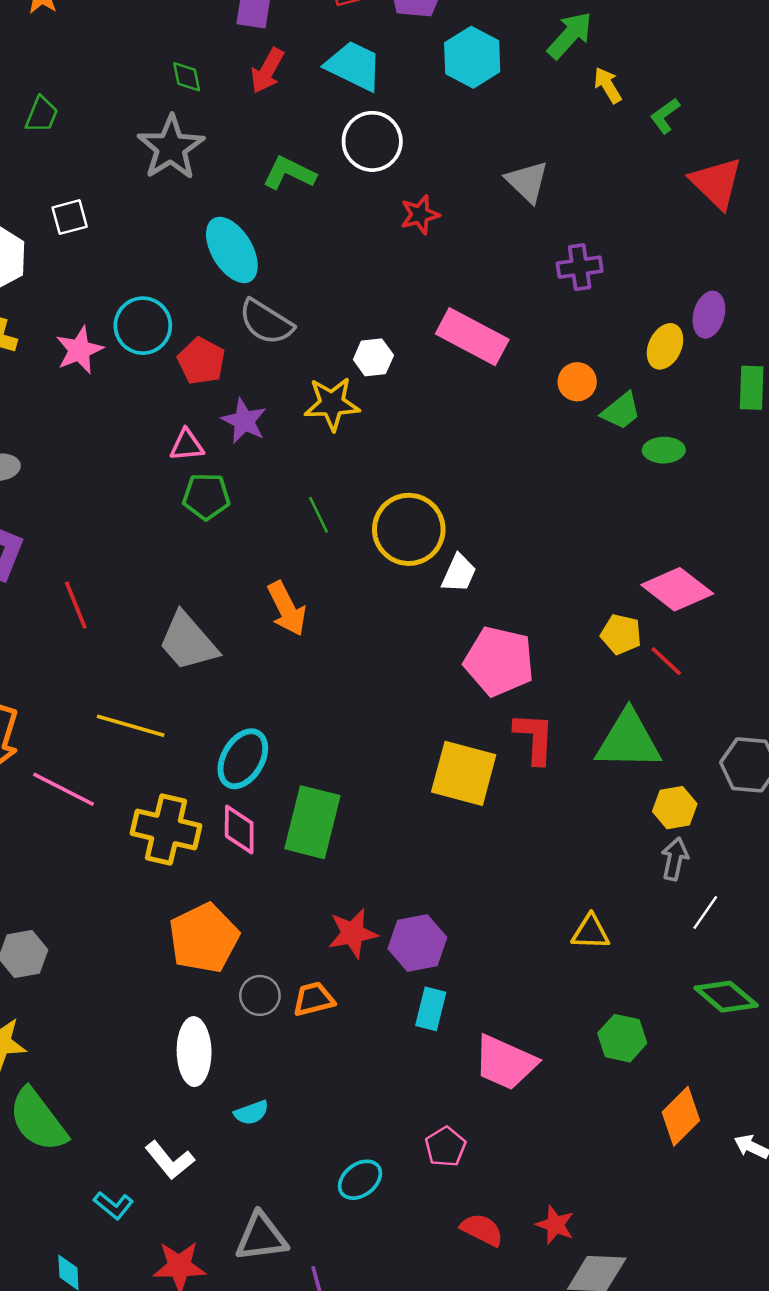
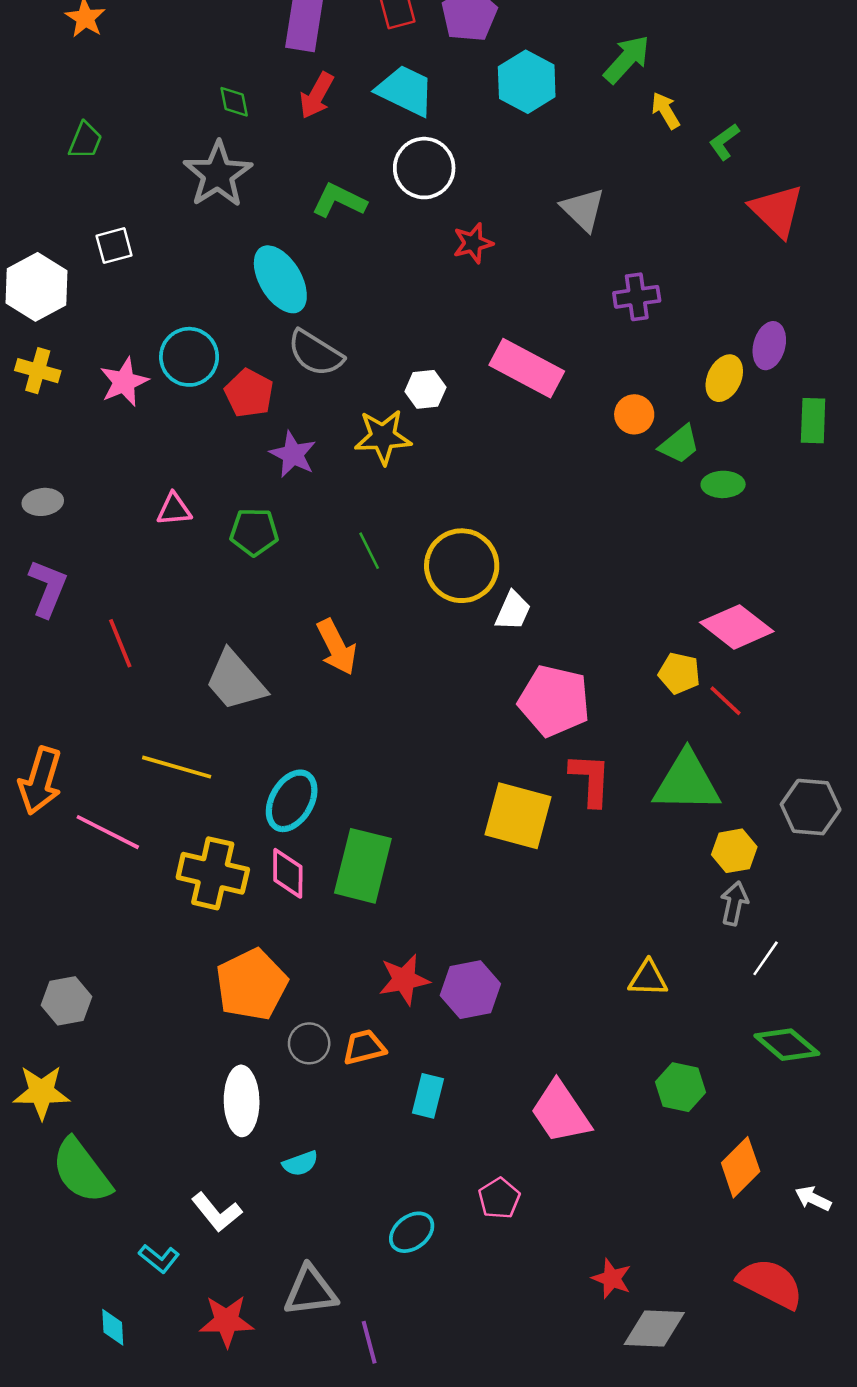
pink triangle: (187, 445) -> (174, 509), moved
cyan rectangle: (431, 1009) -> (428, 1096), moved
pink trapezoid: (505, 1063) -> (560, 1112), turned 32
red semicircle: (482, 1230) -> (771, 1283), moved, size x1.5

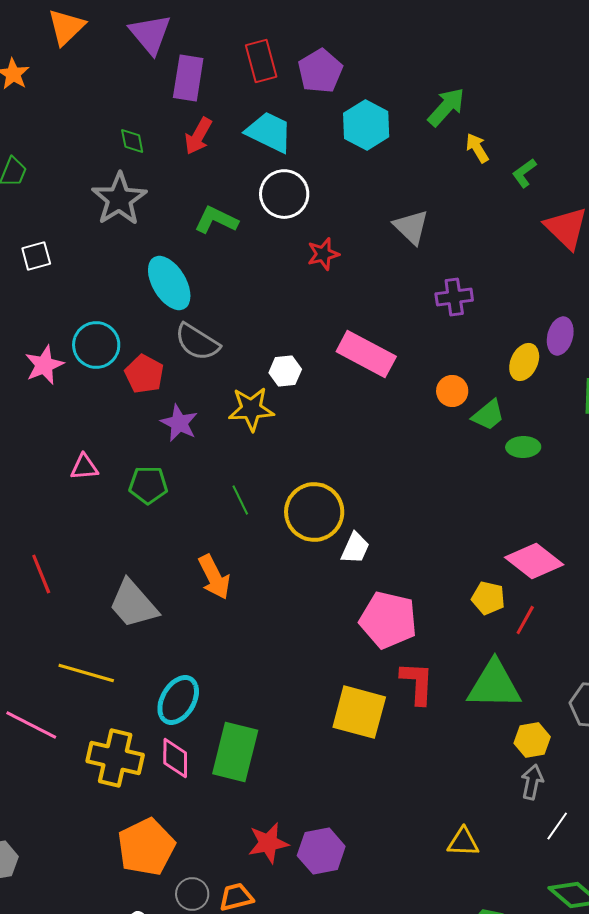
red line: (726, 701) -> (525, 620), turned 76

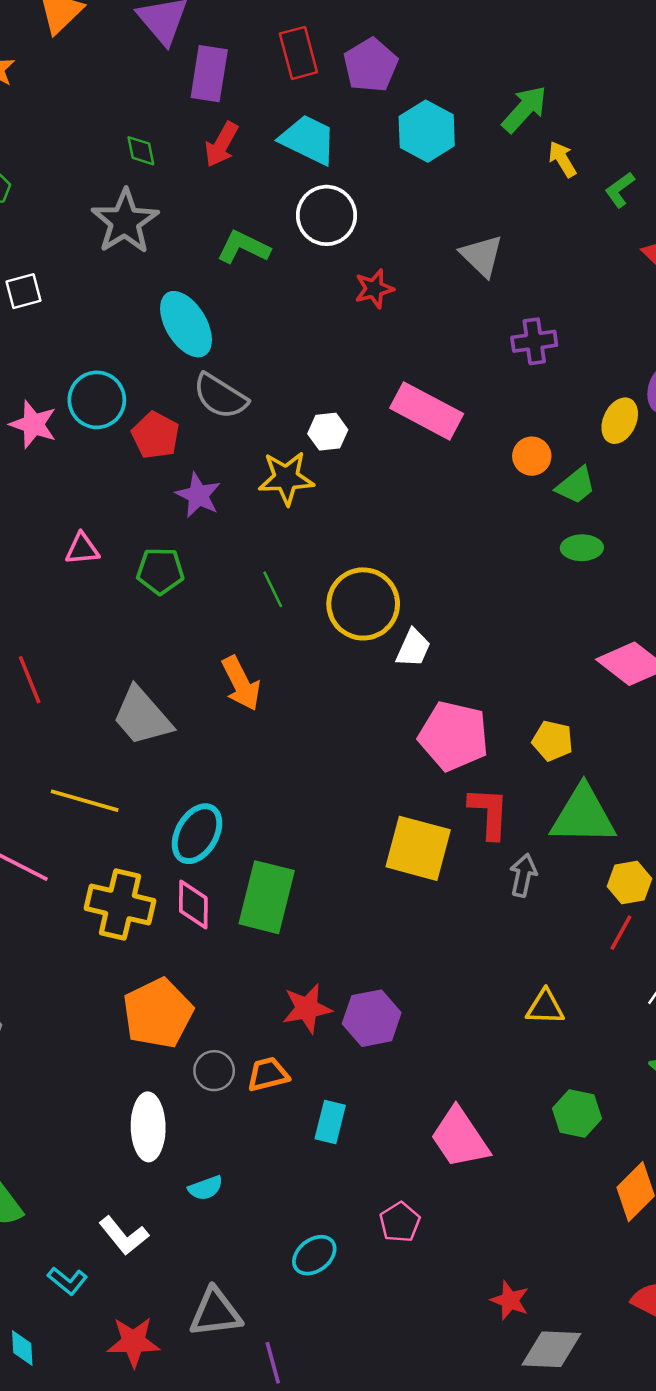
pink star: (44, 365) -> (33, 424), turned -30
green ellipse: (523, 447) -> (582, 548), moved
yellow pentagon: (488, 598) -> (553, 741), moved
red line: (525, 620) -> (621, 933), moved
gray arrow: (532, 782) -> (523, 875), moved

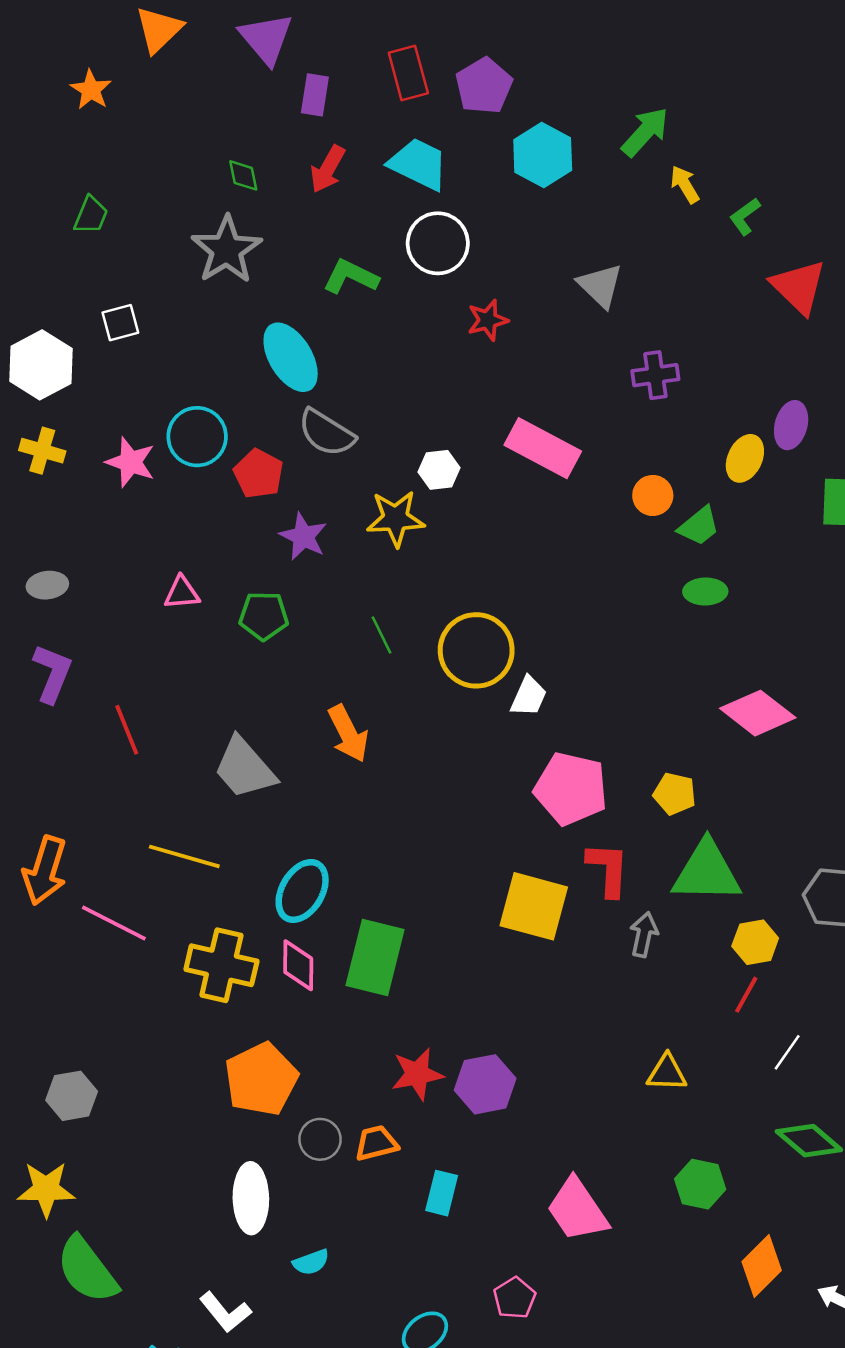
purple rectangle: (209, 74) -> (315, 95), size x0.7

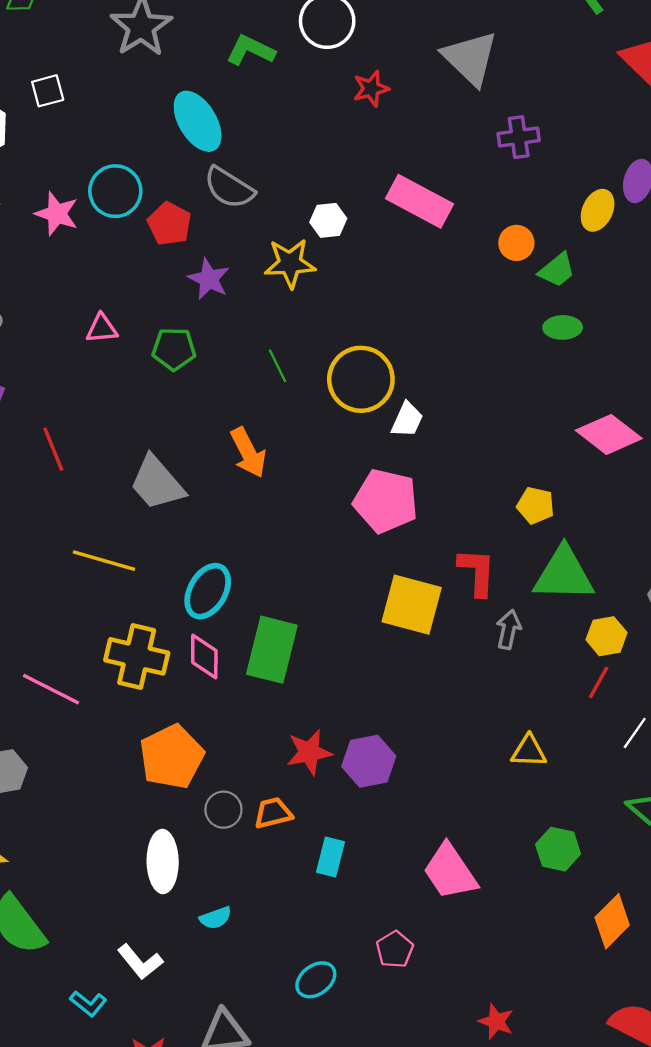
gray triangle: (600, 286) -> (470, 58), size x1.4
pink pentagon: (571, 789) -> (386, 501), moved
pink line: (114, 923) -> (51, 689), moved

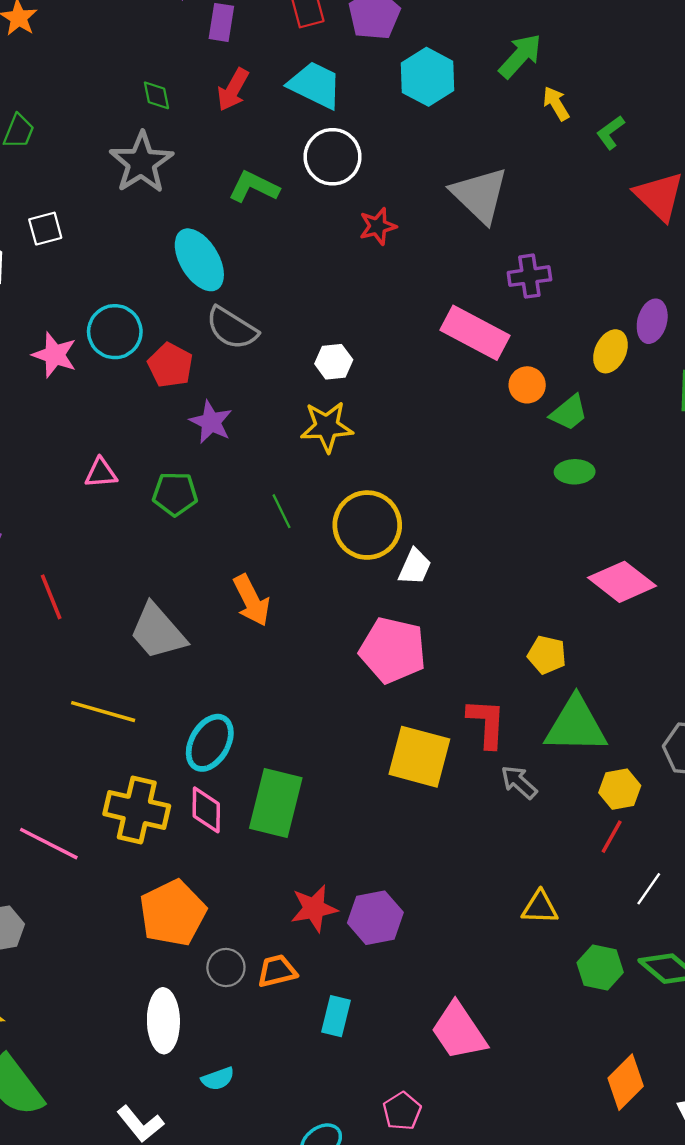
pink rectangle: (420, 201) -> (475, 333), moved
yellow star: (290, 263) -> (327, 427), moved
gray arrow: (509, 629) -> (519, 782), turned -60
green hexagon: (558, 849) -> (600, 967), moved

